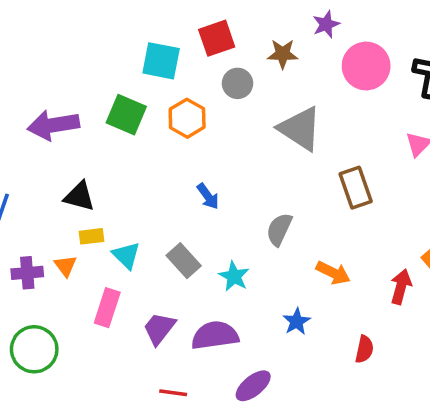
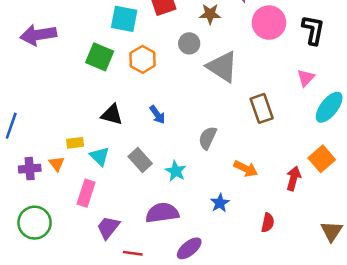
gray circle: (238, 83) -> (189, 43), moved
purple arrow: (53, 125) -> (38, 35), moved
black triangle: (79, 196) -> (112, 115), moved
purple trapezoid: (159, 328) -> (108, 228), moved

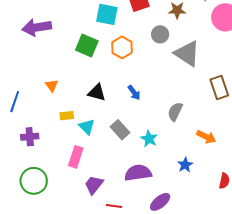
orange triangle: (57, 164) -> (52, 86), moved

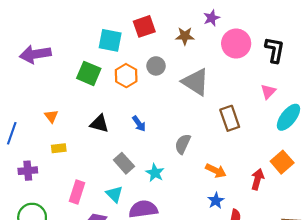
gray circle: (160, 34) -> (156, 66), moved
yellow rectangle: (67, 116) -> (59, 148), moved
cyan triangle: (87, 127) -> (114, 194), moved
blue star: (185, 165) -> (216, 201), moved

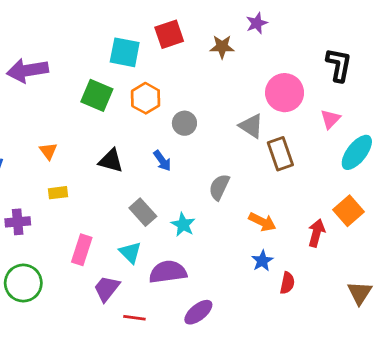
pink circle: (236, 44) -> (285, 93), moved
gray circle: (156, 66) -> (184, 123), moved
gray triangle: (196, 82) -> (251, 126), moved, size x0.7

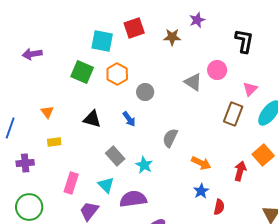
black L-shape: (339, 65) -> (244, 41), moved
purple arrow: (27, 70) -> (32, 54), size x0.7
pink circle: (285, 93) -> (217, 70), size x0.7
gray triangle: (251, 126) -> (193, 82), moved
brown rectangle: (280, 154) -> (233, 114), moved, turned 40

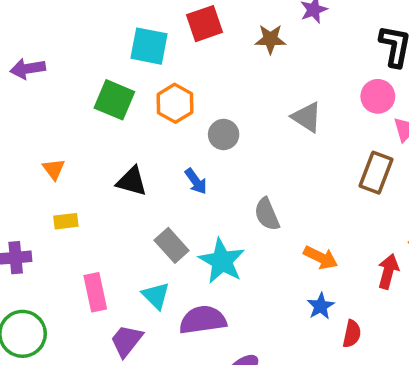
pink circle: (217, 70) -> (378, 96), moved
gray semicircle: (170, 138) -> (267, 214), turned -48
cyan star: (144, 165) -> (222, 261), size x1.5
pink rectangle: (71, 183) -> (95, 292), turned -30

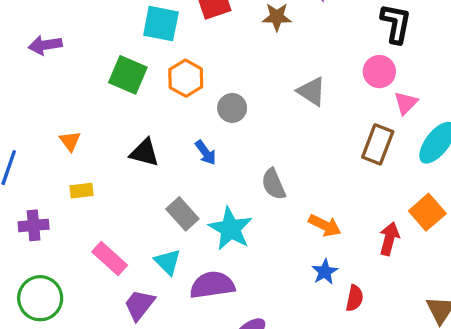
pink rectangle: (95, 292) -> (110, 259), turned -36

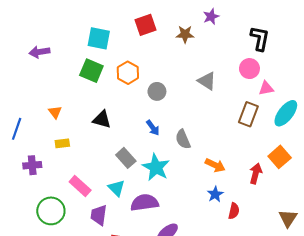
cyan square: (161, 24) -> (99, 38), moved
pink triangle: (406, 103) -> (266, 88), turned 35
blue arrow: (206, 153) -> (153, 128), moved
green circle: (40, 298) -> (51, 211), moved
purple trapezoid: (139, 305) -> (99, 215), turned -30

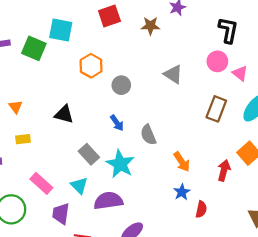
green square: (91, 71) -> (34, 48), moved
pink triangle: (266, 88) -> (240, 73), moved, turned 49
orange arrow: (215, 165) -> (182, 162), turned 30

